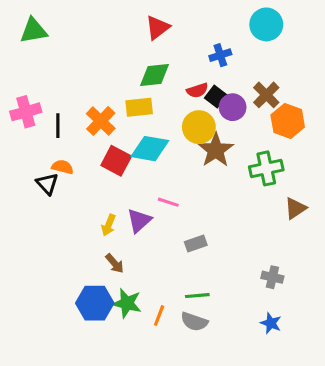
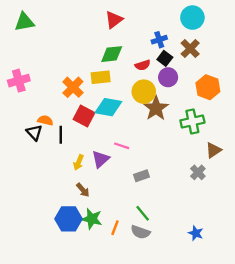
brown cross: (266, 95) -> (190, 49), moved
black square: (216, 96) -> (165, 58), moved
black line: (58, 126) -> (61, 135), moved
gray cross: (272, 277) -> (198, 172), moved, turned 32
green line: (197, 296) -> (143, 213), turned 56

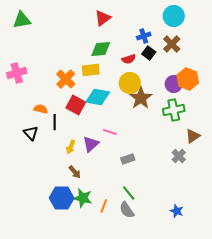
purple circle: (168, 77) -> (174, 84), moved
black triangle: (34, 133) -> (31, 133), moved
gray semicircle: (140, 232) -> (127, 210), turned 36

